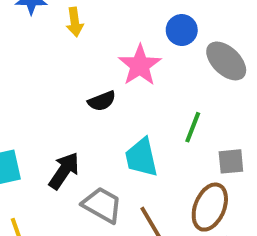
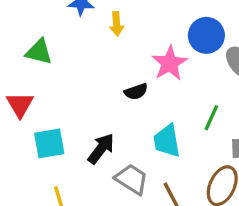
blue circle: (182, 30) -> (206, 35), size x1.4

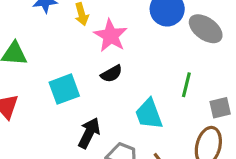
pink star: (169, 63) -> (111, 36), moved
cyan square: (49, 143) -> (64, 89), moved

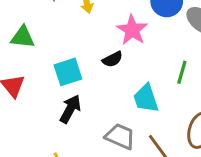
pink star: (111, 36) -> (132, 30), moved
black arrow: (89, 133) -> (70, 109), moved

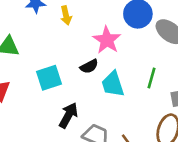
cyan trapezoid: (146, 98) -> (113, 84), moved
black arrow: (70, 109) -> (68, 115), moved

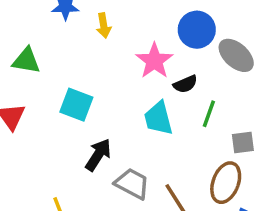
black semicircle: (89, 66) -> (185, 84), moved
cyan square: (49, 78) -> (76, 105), turned 35

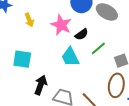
yellow arrow: (104, 25) -> (29, 20), moved
green line: (209, 114) -> (98, 48), turned 42

